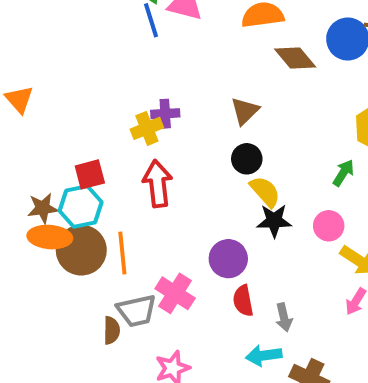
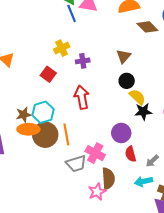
yellow cross: (147, 128) -> (62, 48), moved
red square: (90, 174) -> (48, 74), moved, turned -35
gray arrow: (284, 317) -> (152, 161), turned 64
brown semicircle: (112, 330) -> (108, 178), moved, size x1.5

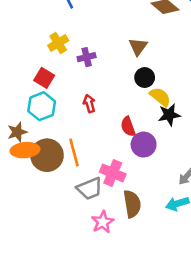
red arrow: (82, 97) -> (89, 103), size x0.6
cyan hexagon: (43, 112) -> (42, 106), moved
red semicircle: (131, 154) -> (128, 127), moved
pink star: (97, 192) -> (103, 222), moved

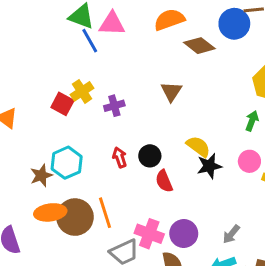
red square: (44, 78) -> (62, 104), moved
black circle: (145, 78) -> (150, 156), moved
brown star: (17, 132) -> (41, 175), moved
purple circle: (144, 145) -> (184, 234), moved

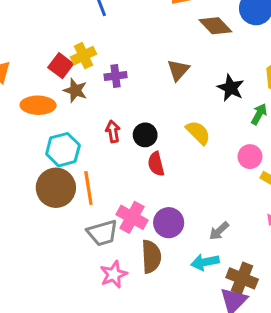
cyan hexagon: (67, 163) -> (63, 150), moved
black star: (209, 166) -> (231, 88), moved, turned 30
brown star: (41, 175) -> (75, 90), moved, turned 30
orange ellipse: (50, 212) -> (38, 105), moved

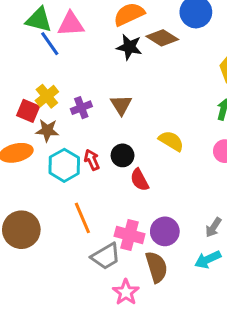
brown triangle: (178, 70) -> (121, 105), moved
black star: (231, 88) -> (129, 47), moved
cyan hexagon: (63, 150) -> (64, 165), moved
brown circle: (56, 188) -> (21, 230), moved

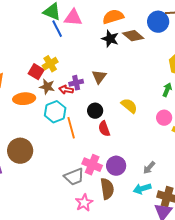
purple cross: (81, 108) -> (76, 83), moved
red arrow: (92, 160) -> (66, 90), moved, turned -64
orange line: (82, 218) -> (71, 128), moved

